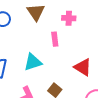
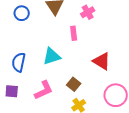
pink cross: (69, 18) -> (88, 12), turned -32

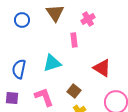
pink L-shape: (44, 90) -> (44, 97), turned -85

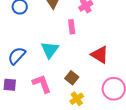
cyan triangle: (52, 63) -> (50, 50), turned -36
blue semicircle: (19, 69) -> (17, 56), turned 30

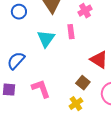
cyan triangle: (50, 50) -> (46, 39), moved
brown square: (72, 78) -> (83, 83), moved

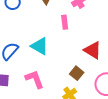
cyan triangle: (46, 39) -> (40, 46), moved, turned -36

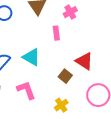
brown square: (77, 73) -> (65, 76), moved

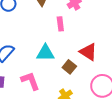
cyan triangle: (31, 57) -> (45, 53), moved, turned -30

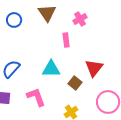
red triangle: (88, 52) -> (94, 68), turned 36

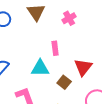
pink rectangle: (66, 40) -> (55, 48), moved

